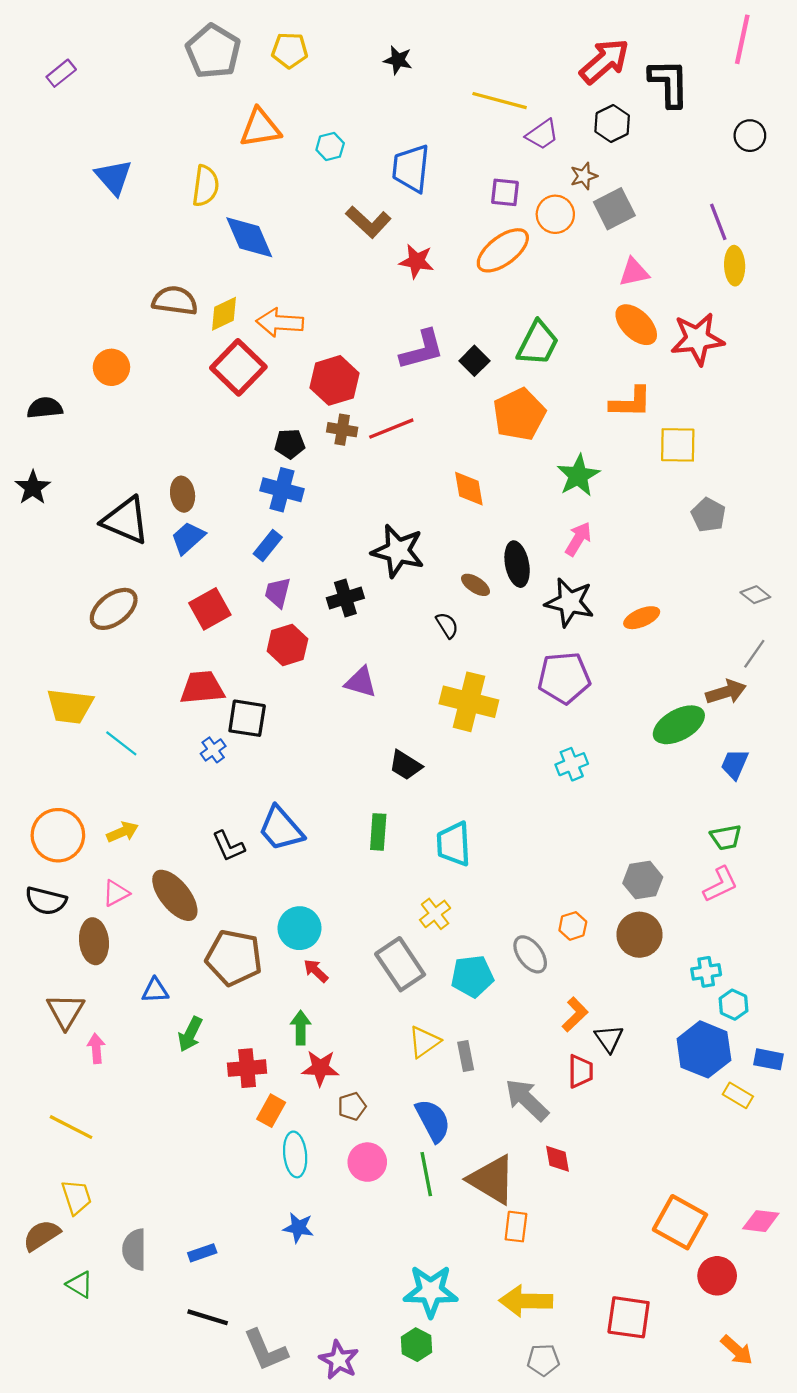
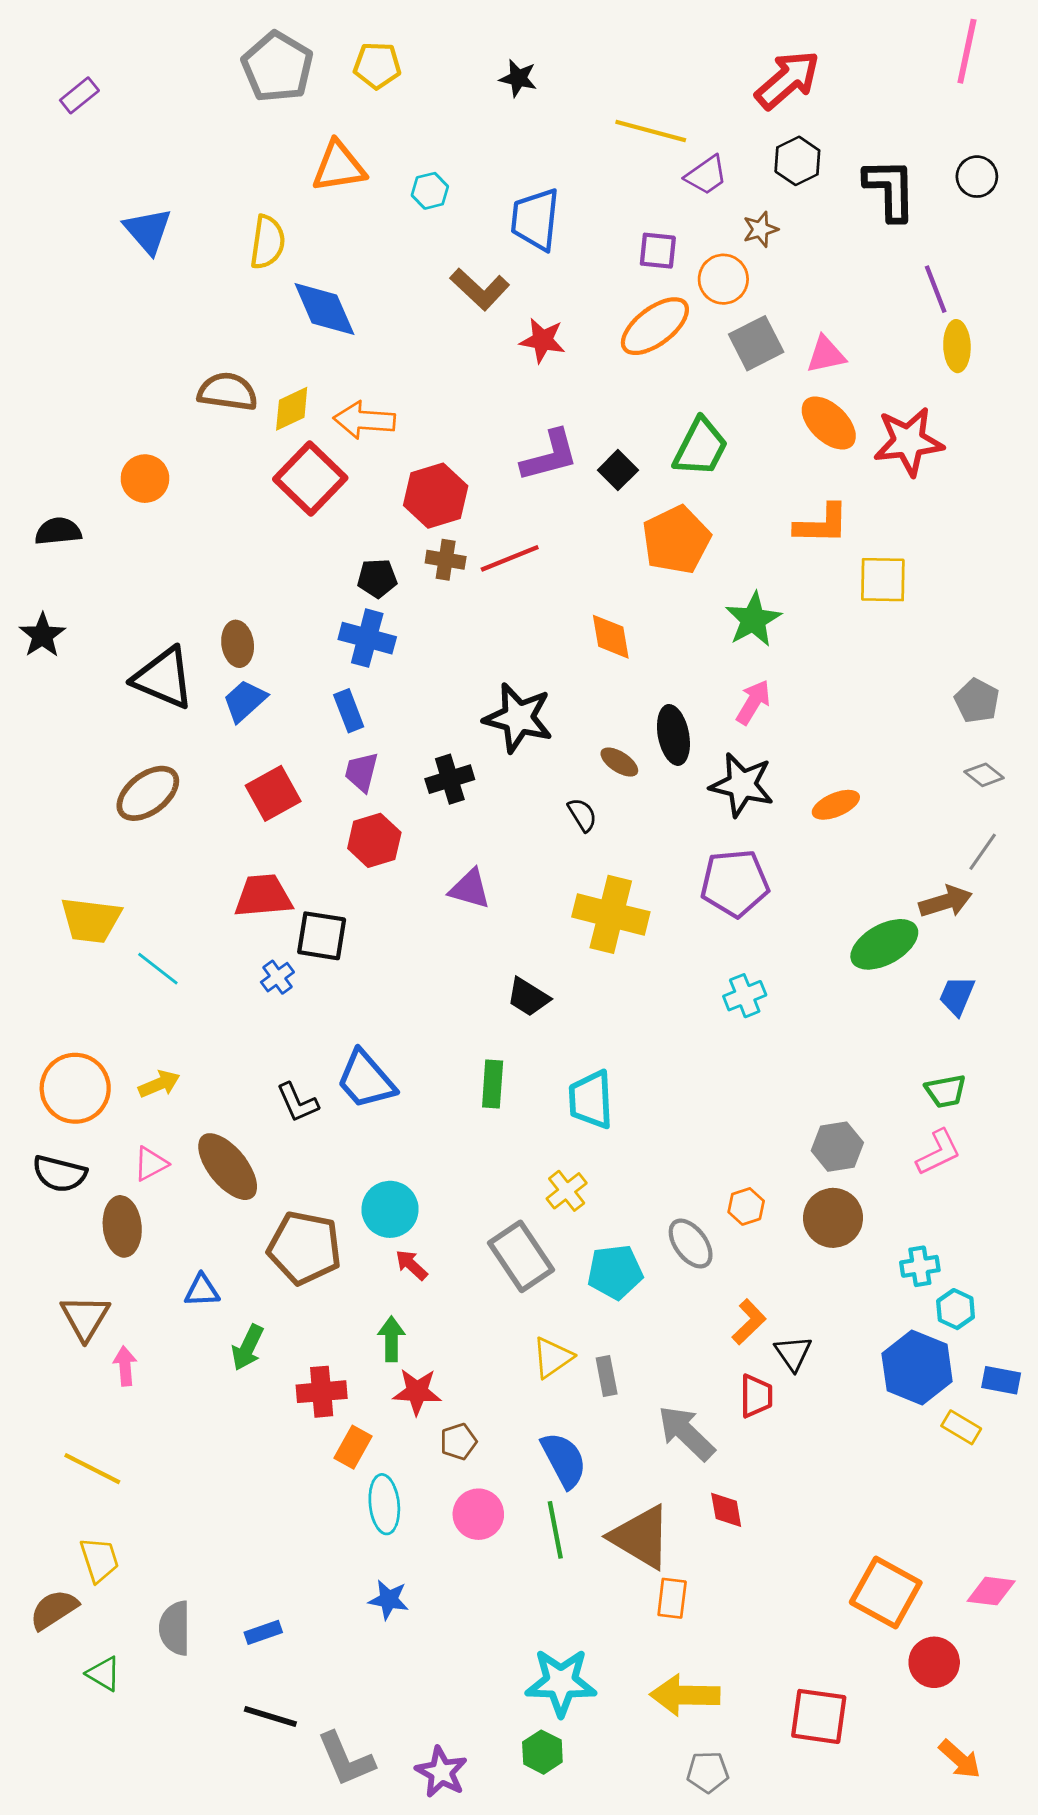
black L-shape: (669, 83) -> (890, 189), moved
gray square: (614, 209) -> (756, 343), moved
gray pentagon: (708, 515) -> (977, 701), moved
blue rectangle: (268, 546) -> (349, 711), turned -60

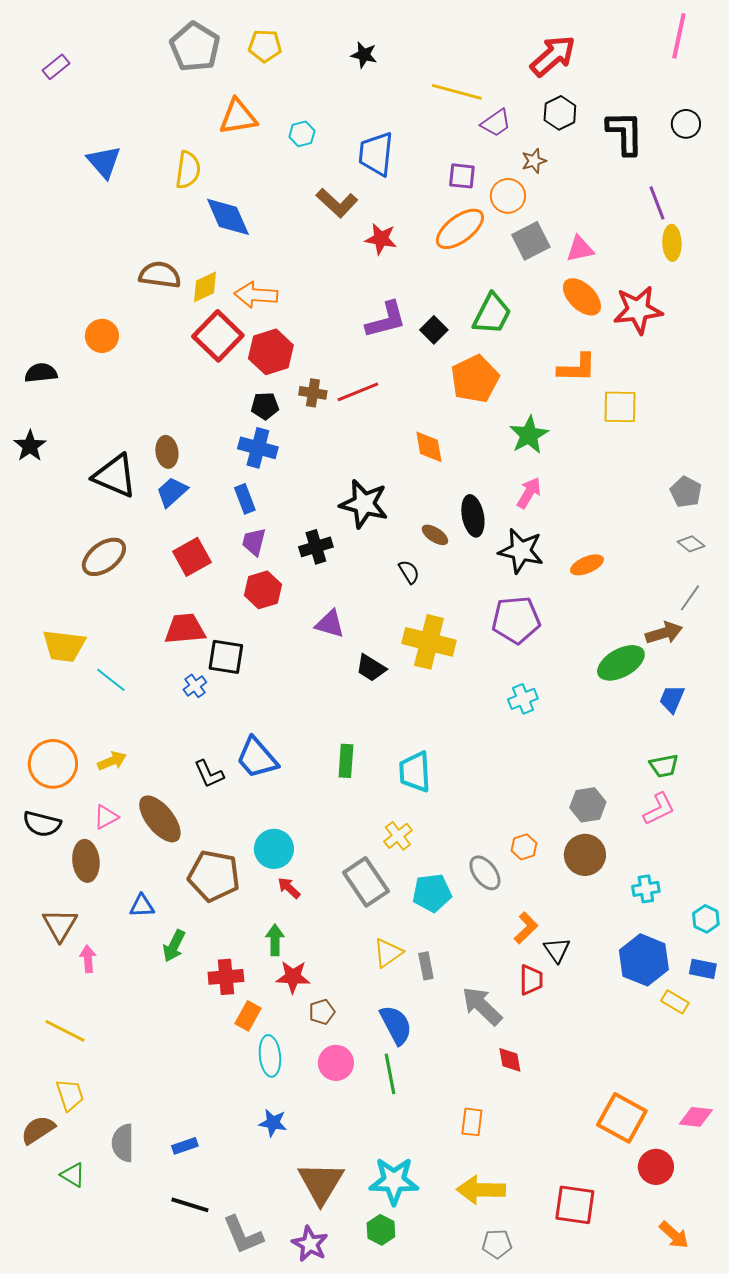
red hexagon: (436, 496) -> (271, 352), moved
black trapezoid: (528, 997) -> (371, 668), moved
cyan hexagon: (956, 1309) -> (706, 919), moved
brown triangle: (641, 1537) -> (321, 1183), moved, turned 30

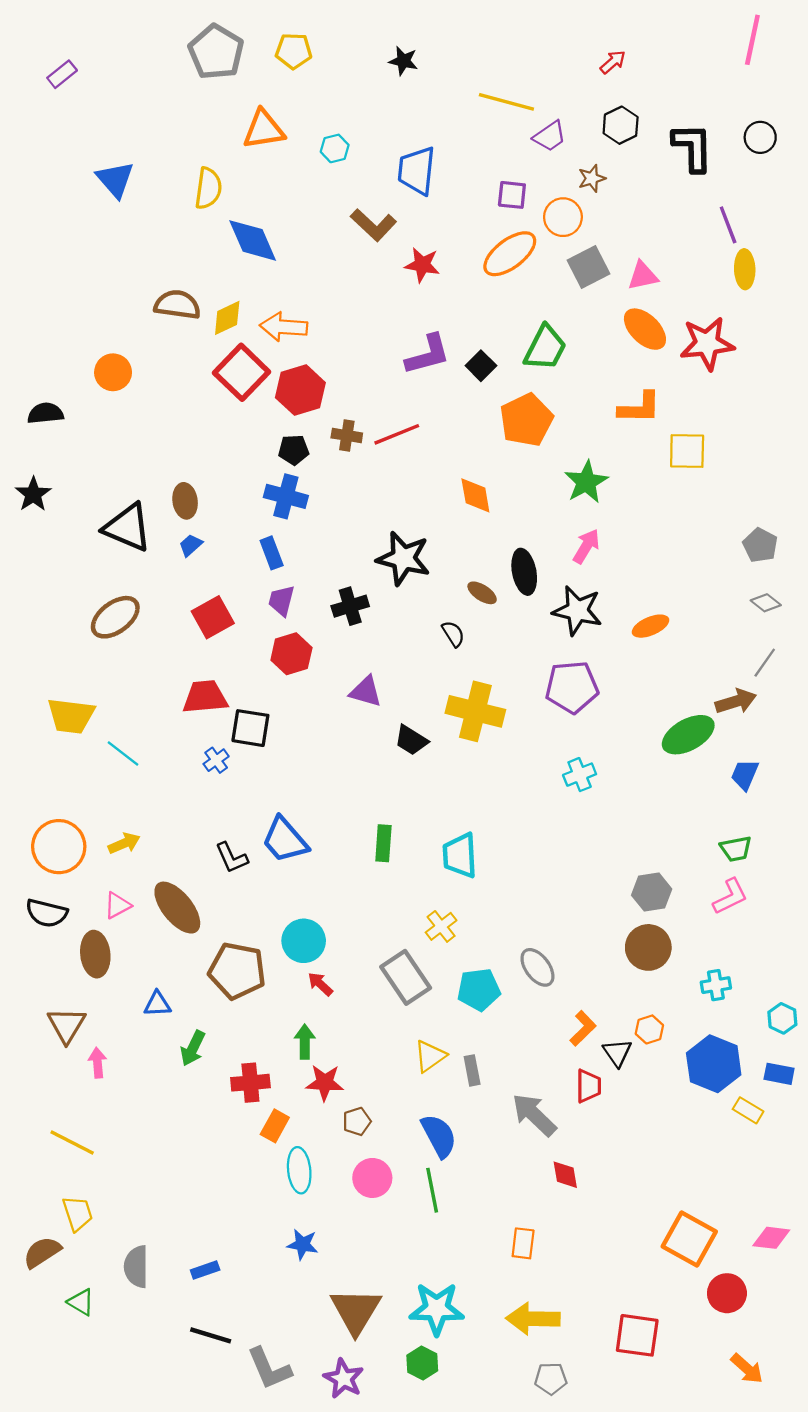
red arrow: (553, 56) -> (613, 62), size x0.5
blue trapezoid: (172, 492) -> (191, 545), size x0.7
orange hexagon: (524, 847) -> (649, 1029), moved

